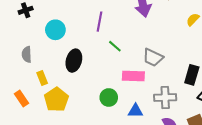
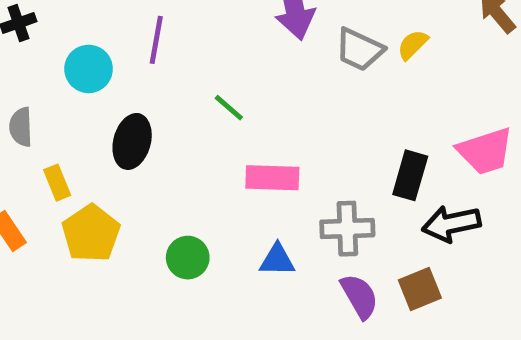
purple line: (100, 22) -> (156, 40), moved
gray trapezoid: (153, 57) -> (359, 50), moved
green circle: (109, 97) -> (188, 258), moved

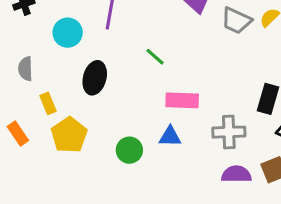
blue triangle: (277, 260) -> (170, 137), moved
purple semicircle: (359, 296) -> (236, 174), turned -60

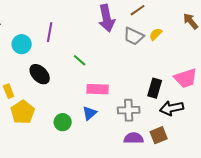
black ellipse: (95, 78) -> (40, 74), turned -60
blue triangle: (170, 137) -> (90, 113), turned -42

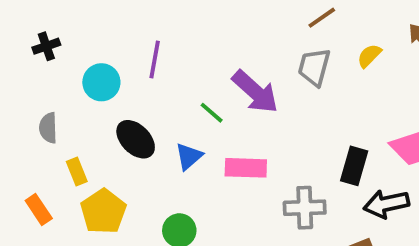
purple arrow: (107, 18) -> (255, 92), moved, turned -36
yellow semicircle: (156, 34) -> (369, 56), moved
gray trapezoid: (134, 36) -> (314, 67), turned 80
blue triangle: (90, 113) -> (189, 156), moved

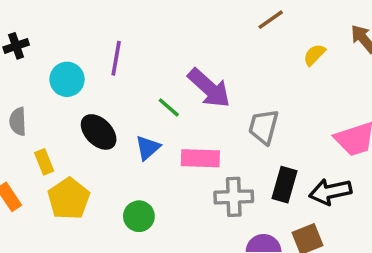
gray trapezoid: (314, 67) -> (264, 127), moved
black rectangle: (354, 166) -> (285, 185), moved
gray cross: (305, 208) -> (234, 197), moved

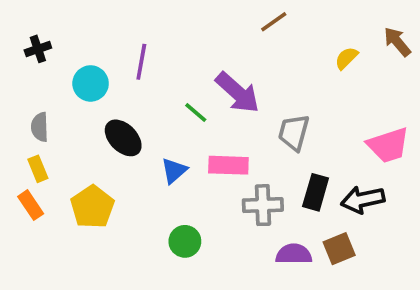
brown line: (271, 20) -> (274, 22), moved
blue triangle: (148, 148) -> (174, 171), moved
yellow rectangle: (44, 162) -> (38, 169), moved
green circle: (139, 216) -> (185, 241), moved

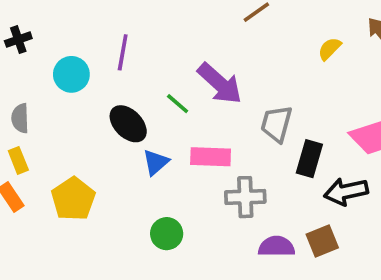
black ellipse: (123, 138) -> (128, 124), moved
black rectangle: (316, 192) -> (309, 159), moved

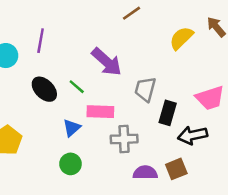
yellow semicircle: (330, 49) -> (181, 38), size x1.5
green line: (178, 104) -> (77, 87), moved
blue triangle: (156, 162) -> (72, 128), moved

